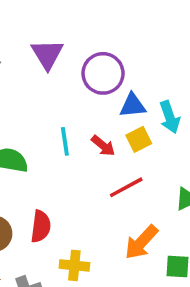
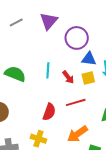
red semicircle: (41, 226) -> (49, 112), moved

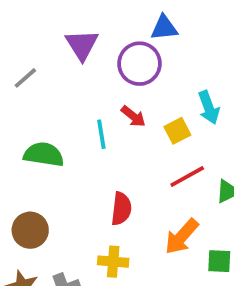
gray line: (16, 23) -> (25, 78), moved
blue triangle: (89, 59) -> (164, 28), moved
red arrow: (68, 77) -> (133, 116), moved
red line: (76, 102) -> (187, 176), moved

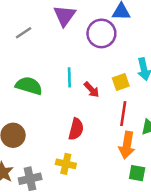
red arrow: (133, 116) -> (92, 90), moved
red line: (187, 176) -> (123, 114), turned -60
orange arrow: (182, 237) -> (127, 145), moved, turned -40

